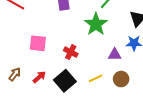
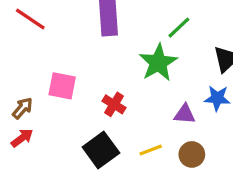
brown arrow: (15, 74) -> (22, 108), moved
red arrow: (39, 77) -> (22, 138), moved

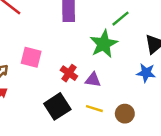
purple triangle: (185, 114) -> (93, 80), moved
yellow line: (151, 150) -> (94, 109), turned 35

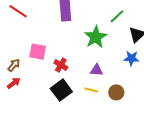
green line: (121, 19) -> (117, 16), moved
red cross: (69, 73) -> (61, 65), moved
purple triangle: (93, 80) -> (97, 70), moved

